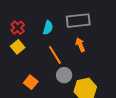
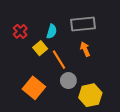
yellow square: (18, 47) -> (40, 48), moved
orange square: (31, 82) -> (34, 88), size x1.5

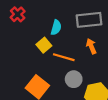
red cross: (20, 31) -> (18, 14), moved
orange line: (59, 60) -> (64, 57), turned -42

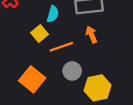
orange line: (64, 57) -> (61, 47), turned -35

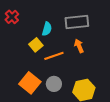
gray circle: (72, 71) -> (54, 84), moved

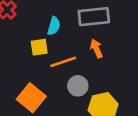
yellow square: (36, 45) -> (39, 47), turned 32
gray circle: (54, 84) -> (78, 86), moved

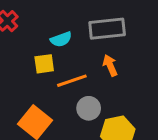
cyan semicircle: (54, 26) -> (61, 39), turned 54

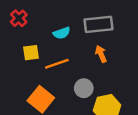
yellow square: (44, 64) -> (31, 53), moved
orange line: (72, 81) -> (57, 64), moved

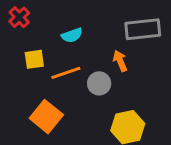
gray rectangle: (98, 24) -> (143, 29), moved
gray circle: (84, 88) -> (99, 83), moved

